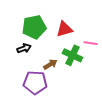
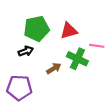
purple pentagon: (35, 83) -> (19, 88), moved

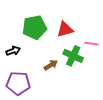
black arrow: (26, 51) -> (13, 51), moved

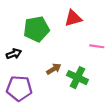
red triangle: (65, 29) -> (73, 18), moved
green cross: (73, 56) -> (77, 78), moved

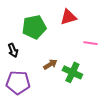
black arrow: (14, 54) -> (13, 50), turned 88

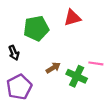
pink line: (91, 43) -> (96, 63), moved
purple pentagon: (18, 83) -> (19, 87), turned -30

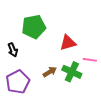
red triangle: (72, 18) -> (68, 43), moved
brown arrow: (53, 68) -> (50, 72), moved

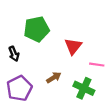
red triangle: (68, 43) -> (73, 46), turned -36
green cross: (72, 72) -> (84, 88), moved

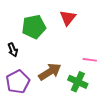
red triangle: (73, 46) -> (68, 18), moved
brown arrow: (54, 78) -> (50, 72), size x1.6

